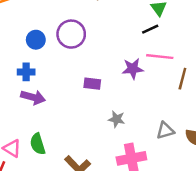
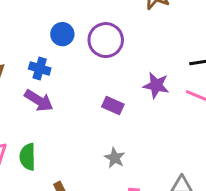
purple star: (133, 69) -> (156, 85), moved
gray star: (117, 119) -> (115, 158), moved

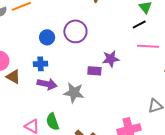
purple star: (156, 85) -> (111, 59), moved
gray star: (115, 158) -> (74, 93), moved, size x1.5

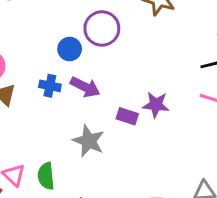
purple circle: (75, 31) -> (102, 28), moved
purple arrow: (47, 84) -> (85, 87), moved

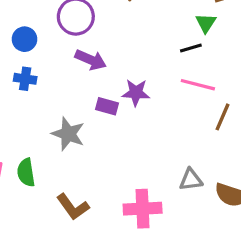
blue circle: (70, 49) -> (25, 39), moved
purple arrow: (85, 87) -> (91, 60), moved

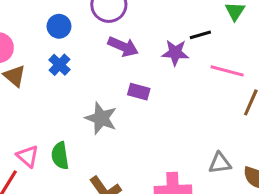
black line: (191, 48) -> (200, 35), moved
blue cross: (25, 79) -> (59, 65), turned 35
purple star: (136, 93) -> (175, 53), moved

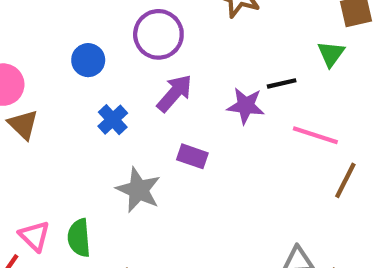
purple arrow: (123, 47) -> (175, 93), turned -76
blue cross: (59, 65) -> (113, 120), moved

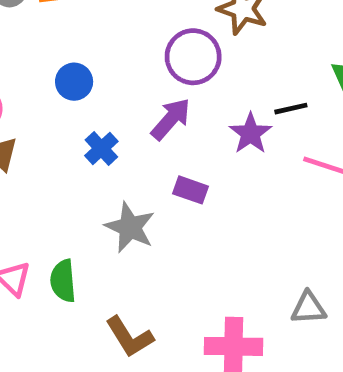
purple circle: (158, 34) -> (193, 57), moved
purple star: (246, 106) -> (250, 133), turned 30

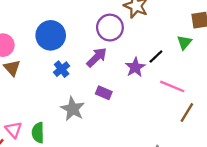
blue circle: (74, 82) -> (51, 35), size x1.6
black line: (291, 109) -> (156, 57), turned -35

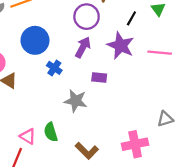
black line: (156, 57) -> (131, 18), moved
purple star: (135, 67) -> (121, 46), size x1.4

